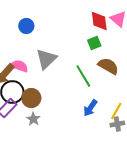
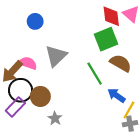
green square: (94, 43) -> (106, 39), size x1.6
blue arrow: (90, 108) -> (116, 95), moved, turned 90
gray star: (33, 119) -> (55, 118), moved

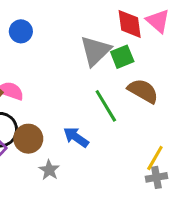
green square: (106, 39) -> (122, 57), size x0.7
gray triangle: (56, 56) -> (95, 51), moved
blue arrow: (116, 95) -> (76, 137), moved

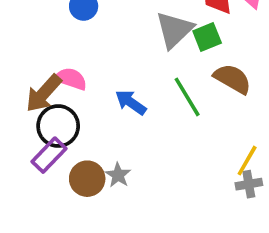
blue arrow: (76, 137) -> (131, 102), moved
brown circle: (28, 139) -> (87, 179), moved

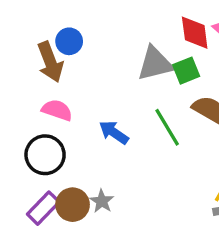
gray triangle: (174, 30) -> (155, 64), turned 30
brown arrow: (44, 93) -> (50, 62), moved, turned -63
purple rectangle: (49, 155) -> (43, 208), moved

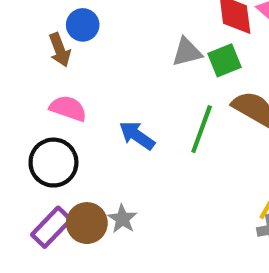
brown arrow: (50, 62) -> (60, 50), size x0.7
gray triangle: (155, 64) -> (187, 52), size x0.7
green line: (167, 127) -> (202, 129), turned 51

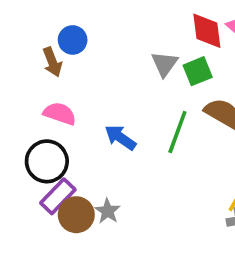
gray triangle: (187, 52) -> (165, 64), turned -40
purple rectangle: (51, 227) -> (58, 196), moved

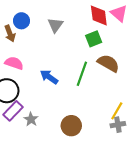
gray triangle: (165, 64) -> (55, 25), moved
gray star: (108, 211) -> (31, 119), moved
brown circle: (76, 215) -> (71, 126), moved

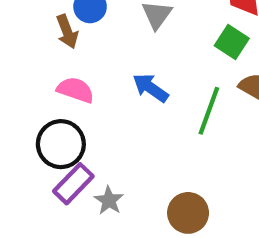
green square: (94, 39) -> (232, 42), turned -35
blue arrow: (49, 77) -> (151, 88), moved

